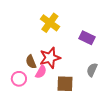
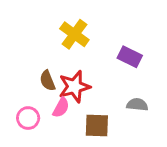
brown semicircle: (31, 62) -> (48, 81), moved
gray semicircle: (92, 70) -> (137, 105), turned 72

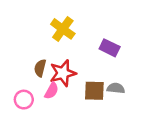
brown semicircle: (48, 81) -> (40, 68), turned 36
brown square: (97, 126) -> (94, 91), moved

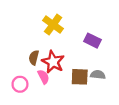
red star: (63, 73) -> (53, 62), turned -30
pink semicircle: (52, 91) -> (43, 77), turned -56

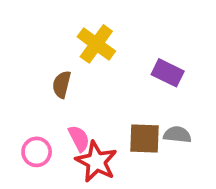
brown semicircle: (34, 58) -> (62, 84), moved
red star: (53, 62) -> (96, 162), moved

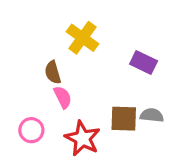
brown semicircle: (62, 84) -> (53, 72), turned -30
pink semicircle: (79, 138) -> (63, 97), moved

